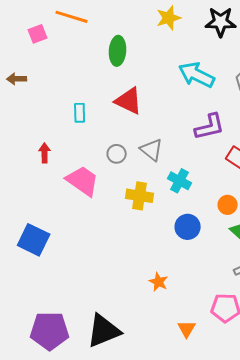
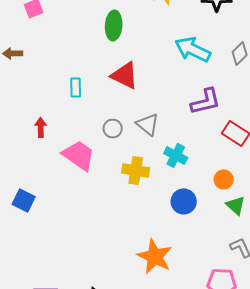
blue square: (34, 240) -> (24, 200), moved, size x0.7
orange star: (159, 282) -> (155, 256), size x1.8

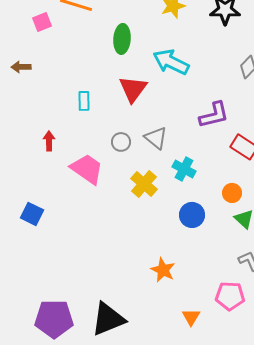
cyan arrow: (193, 49) -> (171, 62), moved
red triangle: (125, 75) -> (133, 89), turned 40
yellow cross: (136, 170) -> (144, 184), turned 32
orange star: (155, 256) -> (163, 270), size x0.7

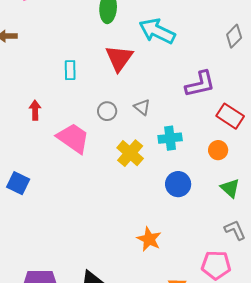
gray triangle: (156, 138) -> (142, 107), size x0.7
cyan cross: (184, 169) -> (170, 138), turned -35
orange circle: (232, 193) -> (218, 150), moved

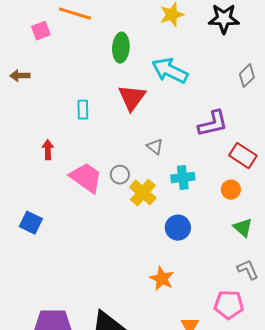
gray circle: (107, 111) -> (120, 175), moved
blue circle: (178, 184) -> (178, 228), moved

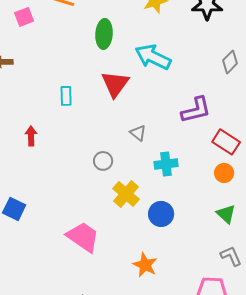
pink trapezoid: (86, 178) -> (83, 237), moved
orange circle: (231, 190) -> (224, 173), moved
yellow cross: (143, 193) -> (126, 194), moved

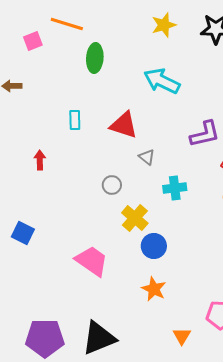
green ellipse: (104, 34) -> (95, 58), moved
red triangle: (115, 84) -> (124, 125), moved, turned -48
blue circle: (161, 214) -> (154, 246), moved

